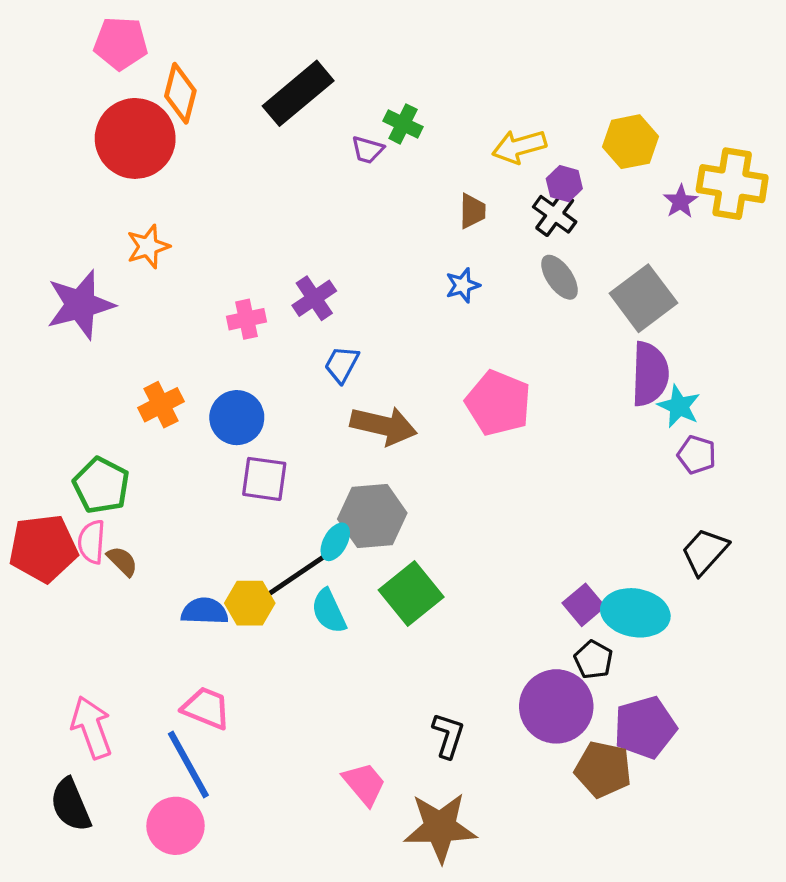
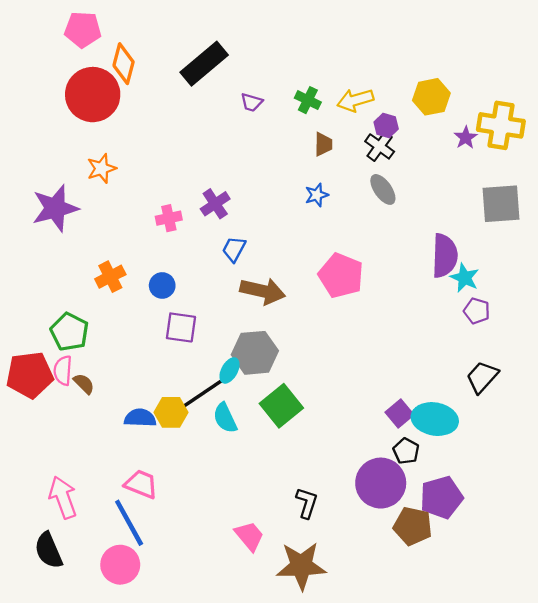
green cross: (403, 124) -> (308, 100), moved
gray square: (643, 298) -> (501, 204), moved, turned 33
blue circle: (237, 418) -> (162, 285), size x0.7

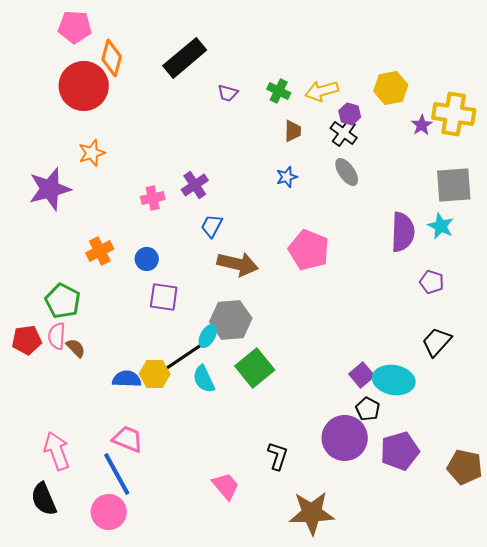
cyan star: (465, 278) -> (441, 226), moved
red pentagon: (30, 375) -> (27, 340), size x0.7
brown pentagon: (413, 526) -> (465, 467), moved
brown star: (301, 566) -> (312, 513), moved

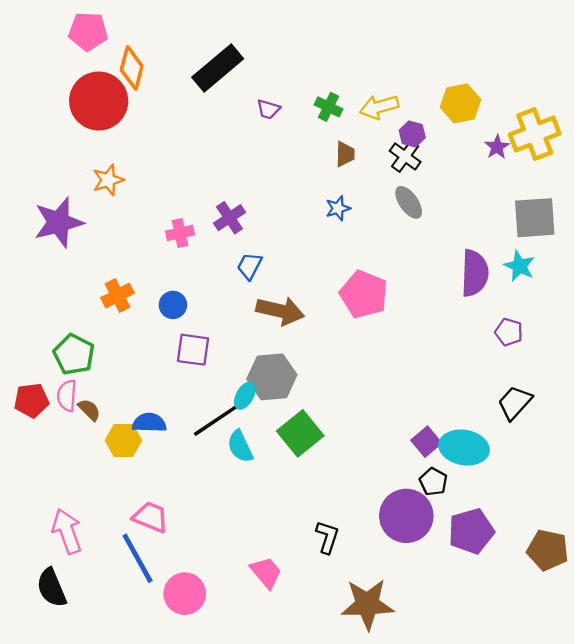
yellow cross: (454, 114) -> (535, 134), turned -30
yellow hexagon: (155, 374) -> (123, 440), moved
blue semicircle: (127, 379) -> (149, 423), moved
pink circle: (109, 512) -> (185, 594), moved

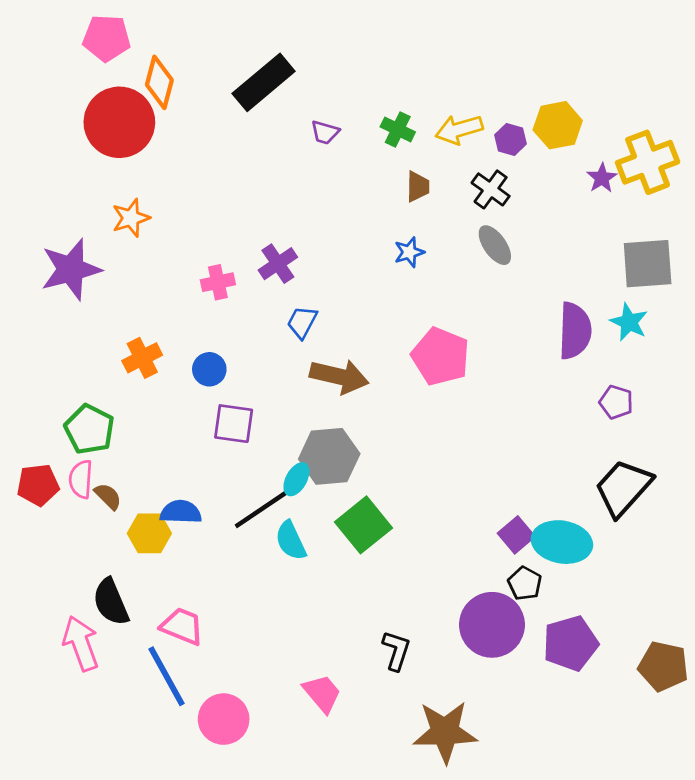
purple hexagon: (412, 134) -> (511, 139), moved
black trapezoid: (515, 403) -> (623, 488), size x1.4
black semicircle: (52, 588) -> (111, 602), moved

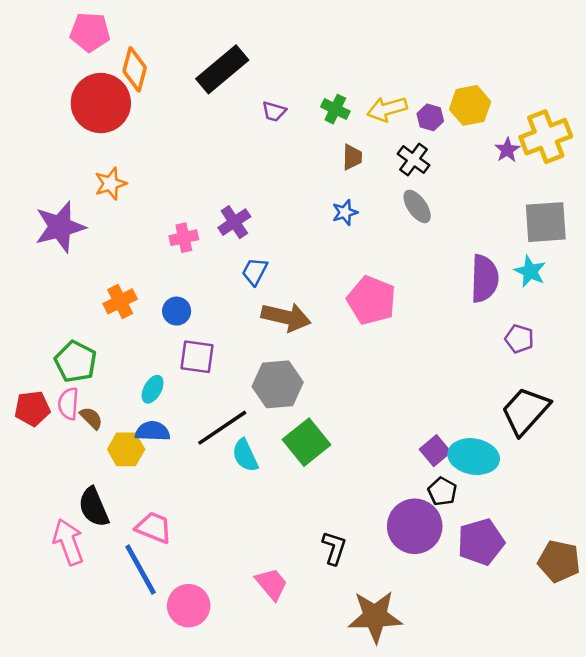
cyan ellipse: (296, 479) -> (153, 389), moved

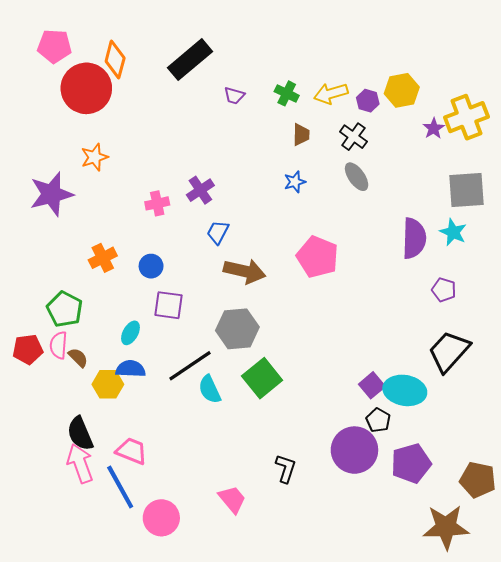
pink pentagon: (90, 32) -> (54, 46), moved
pink arrow: (68, 542) -> (80, 463), moved
brown star: (375, 616) -> (446, 527), moved

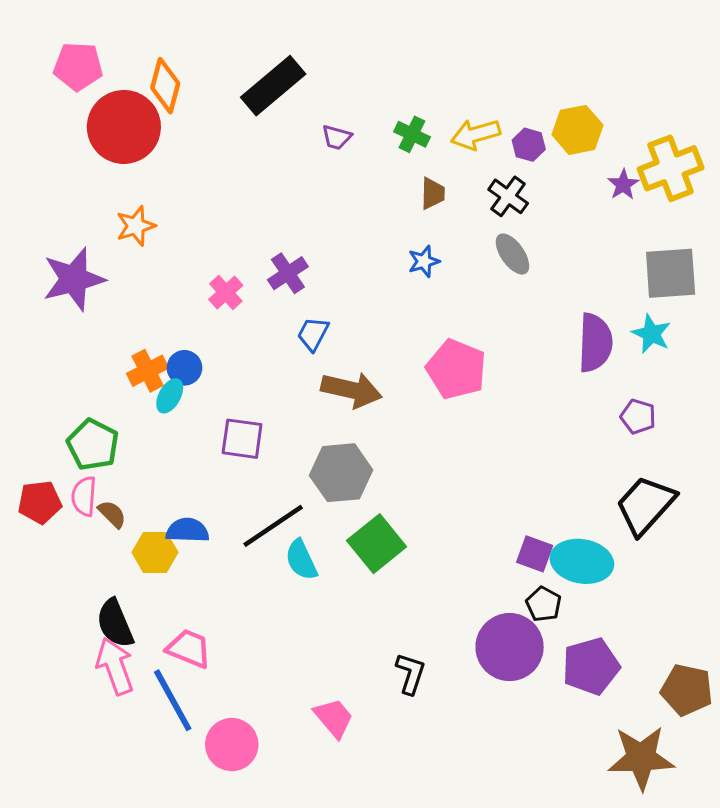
pink cross: (157, 203) -> (226, 292), turned -30
blue circle: (151, 266) -> (184, 368), moved
cyan ellipse: (130, 333) -> (170, 396), moved
purple square: (372, 385) -> (535, 554), turned -30

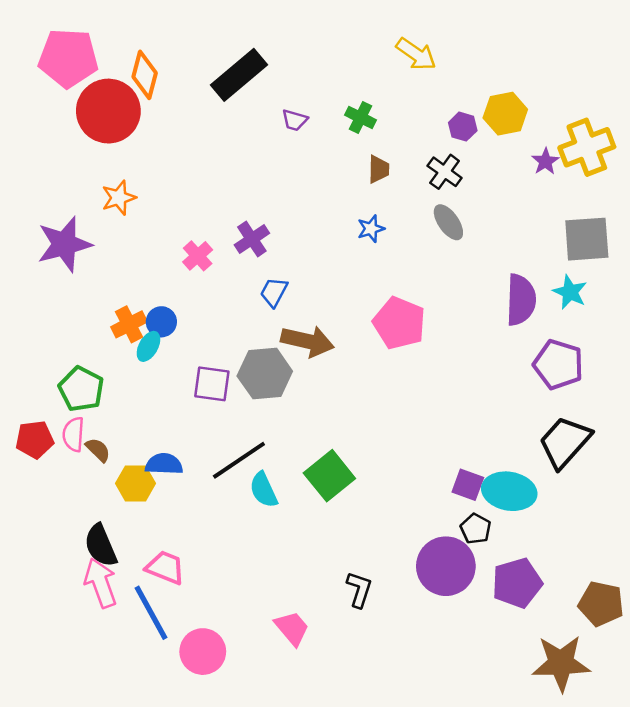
pink pentagon: (78, 66) -> (68, 58), size x1.4
yellow arrow: (476, 134) -> (416, 54), moved, turned -129
purple pentagon: (638, 417) -> (558, 364), size x1.6
gray hexagon: (341, 473) -> (265, 374), moved

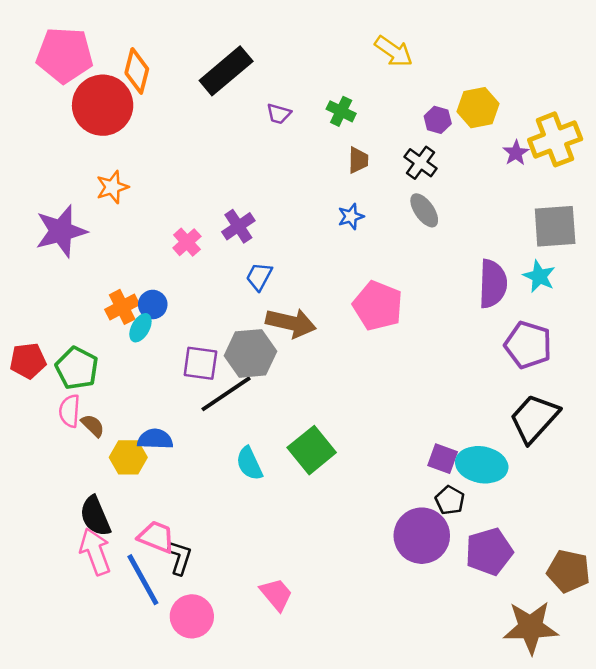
red pentagon: (35, 439) -> (28, 361), moved
black line: (239, 460) -> (226, 394), moved
black L-shape: (359, 589) -> (180, 558), moved

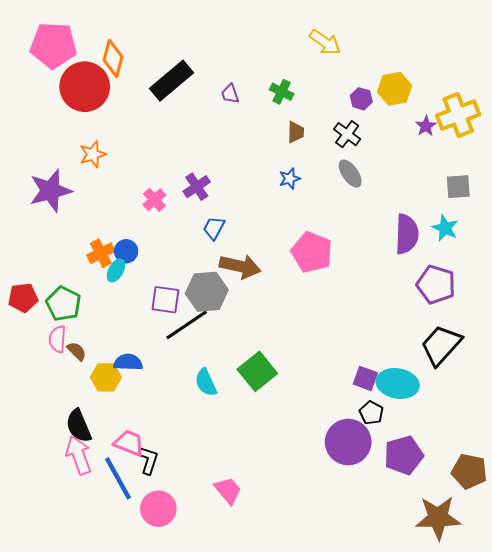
black rectangle: (226, 71) -> (171, 81), moved
purple trapezoid: (279, 114) -> (230, 94), turned 55
gray square: (555, 226) -> (458, 187), size x0.7

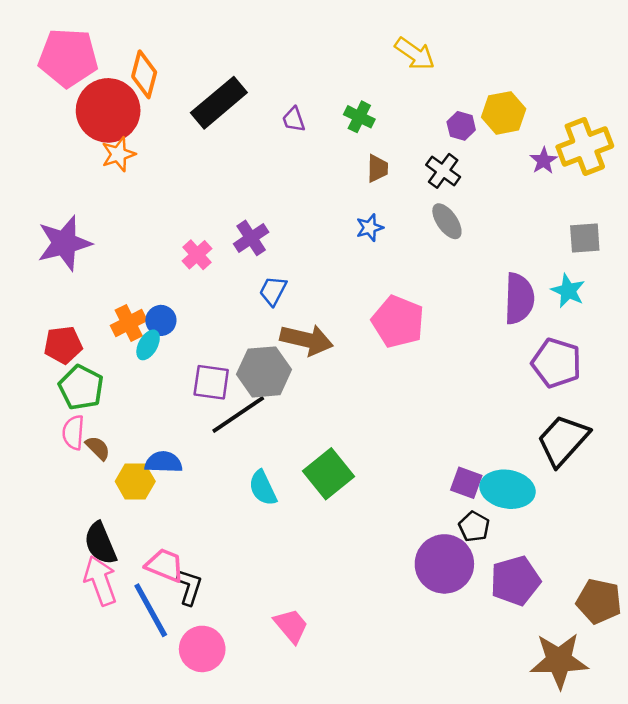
orange star: (93, 154) -> (118, 154), moved
red pentagon: (23, 298) -> (63, 345), moved

